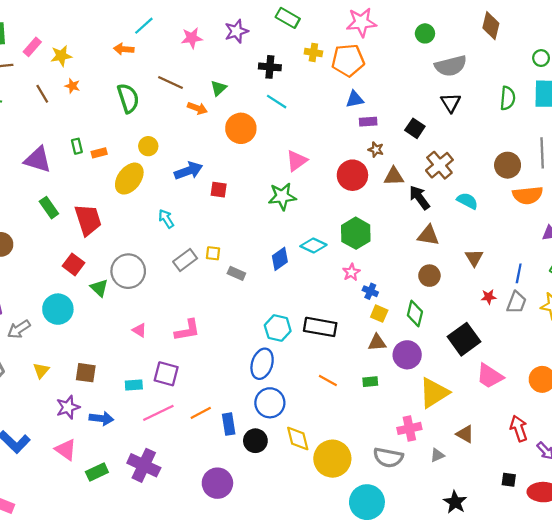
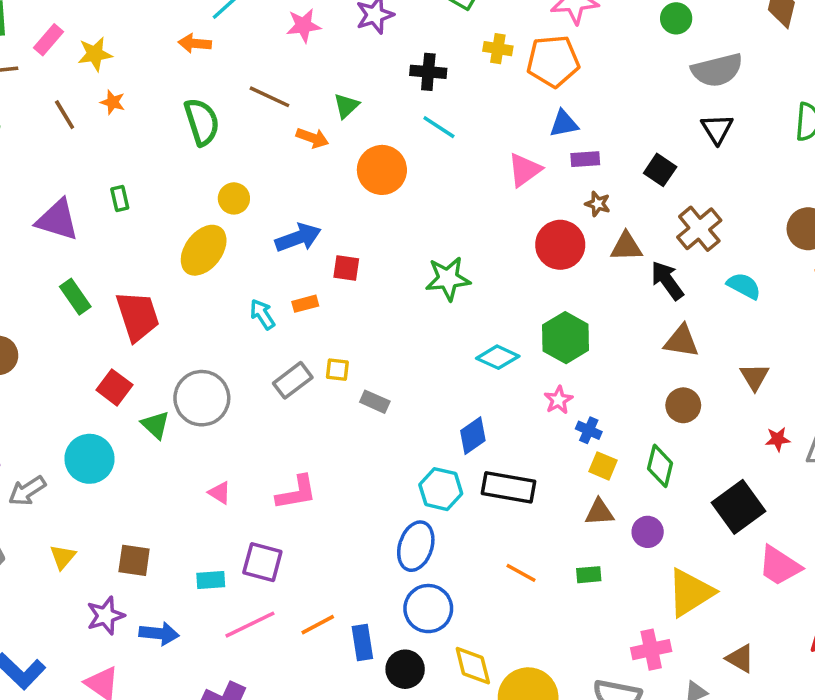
orange rectangle: (99, 153) -> (305, 304), moved
pink triangle: (297, 161) -> (525, 170), moved
blue diamond: (280, 259) -> (473, 436), moved
purple circle: (407, 355) -> (648, 532), size x0.7

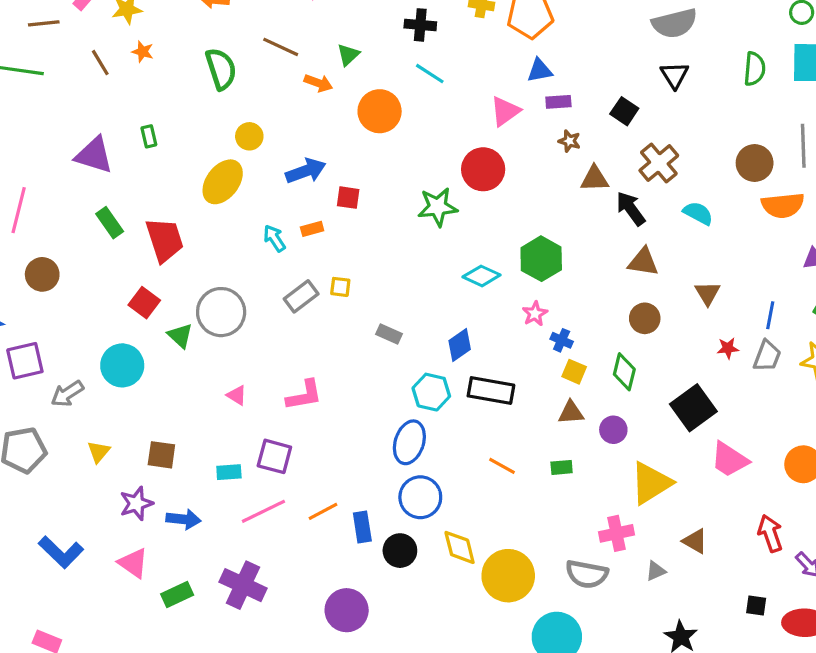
red circle: (560, 245) -> (483, 169), moved
gray rectangle: (375, 402) -> (389, 334), moved

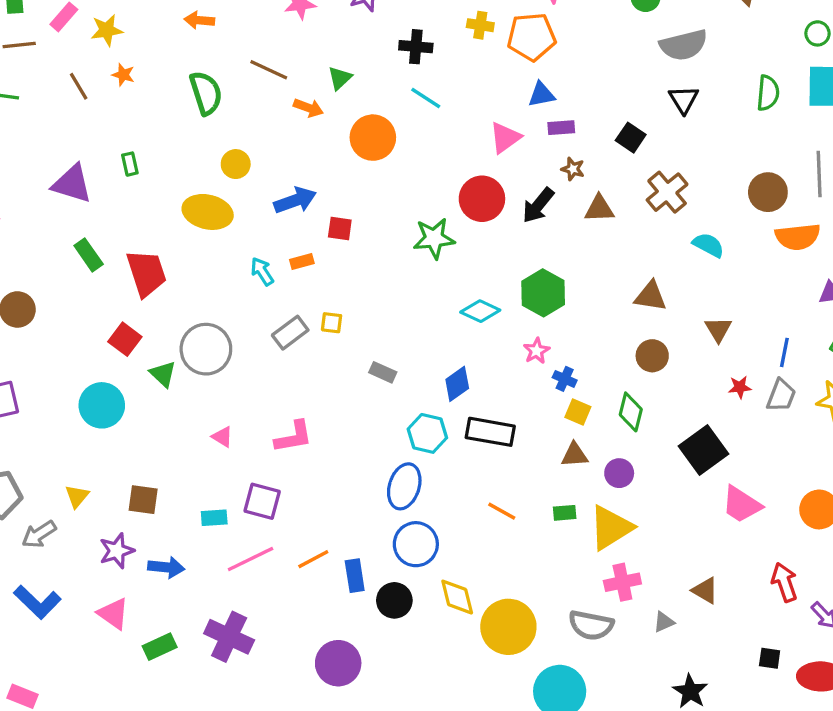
yellow ellipse: (223, 182) -> (208, 212), turned 66
black arrow: (631, 209) -> (538, 205), moved, turned -105
gray arrow: (67, 394) -> (39, 534), moved
yellow triangle: (651, 483) -> (611, 528), moved

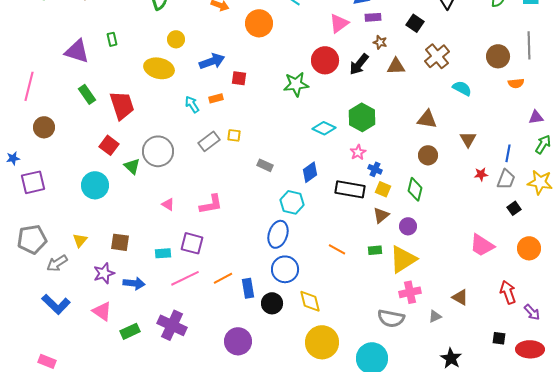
orange semicircle: (798, 237) -> (516, 83), size x0.6
black rectangle: (490, 432) -> (350, 189), moved
black square: (703, 450) -> (514, 208), moved, size x0.5
brown triangle: (575, 455) -> (381, 215), turned -36
yellow circle: (508, 627) -> (322, 342), moved

